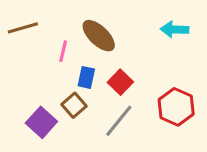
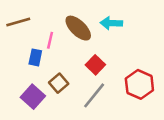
cyan arrow: (175, 29) -> (111, 23), moved
blue rectangle: (86, 77) -> (35, 57), moved

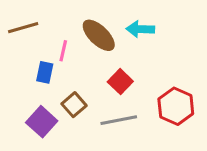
gray line: (94, 95) -> (119, 120), turned 40

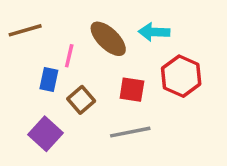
red square: (120, 82) -> (132, 90), turned -35
brown square: (74, 105) -> (81, 100), moved
red hexagon: (176, 106) -> (181, 76), moved

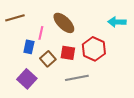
cyan arrow: (154, 32) -> (117, 22), moved
red hexagon: (181, 76) -> (94, 49), moved
red square: (132, 90) -> (68, 53), moved

